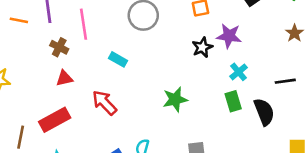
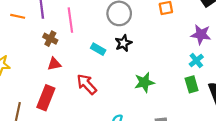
purple star: (229, 36) -> (201, 34), moved
black star: (202, 47) -> (123, 43), moved
red rectangle: (55, 120) -> (46, 98), turned -40

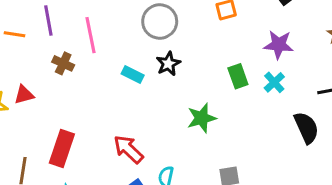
red triangle: (54, 64) -> (24, 95), moved
red arrow: (87, 84) -> (128, 149), moved
green rectangle: (192, 84) -> (238, 76), moved

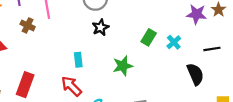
purple star: (279, 45) -> (197, 14), moved
cyan rectangle: (133, 74) -> (78, 60), moved, turned 56
green rectangle: (238, 76) -> (149, 37), turned 49

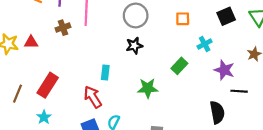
purple star: (197, 14) -> (224, 70), moved
brown cross: (28, 25) -> (63, 28), turned 32
cyan cross: (174, 42) -> (205, 44), moved

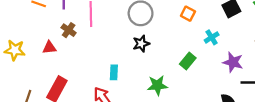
orange square: (183, 19) -> (188, 14), turned 32
brown cross: (63, 28) -> (69, 30), turned -32
red triangle: (31, 42) -> (49, 48), moved

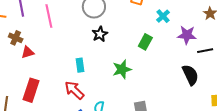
brown cross: (69, 30) -> (16, 38), moved
red triangle: (49, 48) -> (28, 52), moved

